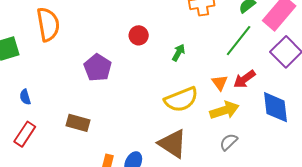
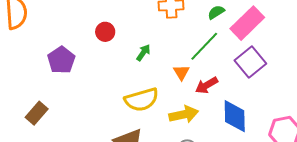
orange triangle: (220, 83) -> (181, 72), moved
brown rectangle: (78, 123) -> (37, 113), turned -70

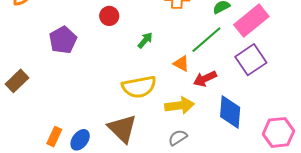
orange triangle: (181, 72) -> (181, 64), turned -36
brown rectangle: (37, 113) -> (17, 81), moved

